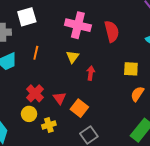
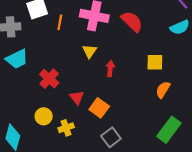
red semicircle: (112, 31) -> (132, 21), turned -30
orange line: (36, 53) -> (60, 22), moved
red cross: (35, 93) -> (49, 79), moved

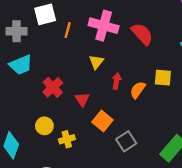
orange semicircle: (163, 90) -> (138, 90), moved
red triangle: (77, 98) -> (82, 99), moved
gray square: (111, 137) -> (126, 141), moved

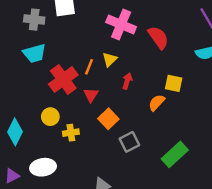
orange line: (68, 30) -> (89, 67), moved
red cross: (53, 87) -> (63, 79), size x1.4
orange semicircle: (138, 90) -> (157, 103), moved

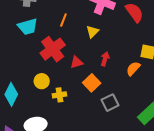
orange line: (89, 67) -> (63, 20), moved
red arrow: (127, 81) -> (105, 59), moved
red triangle: (91, 95) -> (77, 62), turned 40

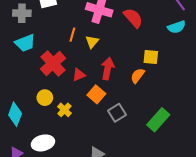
orange line: (63, 20) -> (72, 35), moved
red arrow: (105, 59) -> (108, 69), size x1.5
yellow cross: (59, 95) -> (64, 110), turned -32

